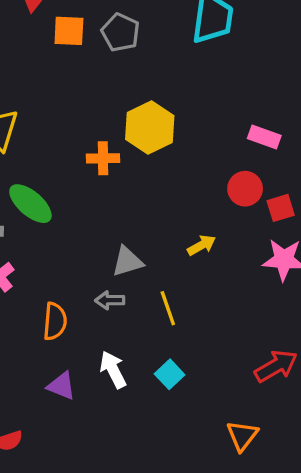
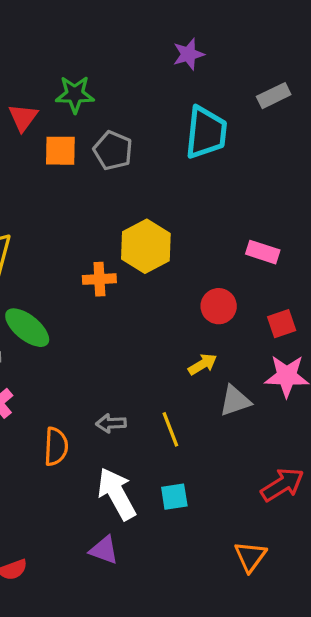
red circle: (245, 189) -> (219, 306), moved
gray triangle: (127, 262) -> (235, 401), moved
white arrow: (113, 370) -> (117, 494), size x1.4
cyan square: (170, 374) -> (174, 497), turned 36
purple triangle: (61, 386) -> (104, 550), moved

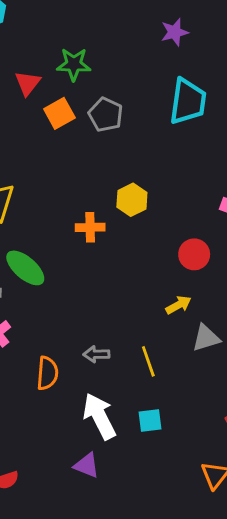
orange square: (60, 151) -> (59, 113), turned -32
yellow hexagon: (146, 246) -> (132, 200), size x0.7

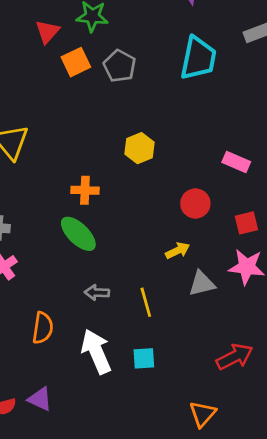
orange cross: (90, 227) -> (85, 190), moved
green ellipse: (25, 268) -> (78, 234), moved
orange semicircle: (47, 373) -> (43, 328), moved
purple triangle: (87, 465) -> (40, 399), moved

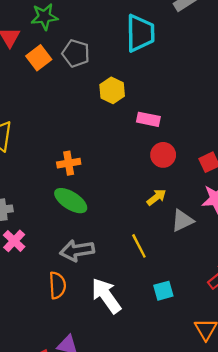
yellow hexagon: (140, 148) -> (112, 90), moved
pink rectangle: (236, 162) -> (148, 119), moved
gray arrow: (97, 293) -> (77, 250), moved, size x1.6
cyan square: (144, 358) -> (163, 291), moved

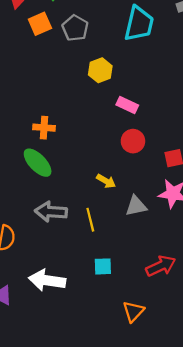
yellow arrow: (156, 197) -> (106, 181), moved, turned 54
gray arrow: (77, 250) -> (51, 212), moved
white arrow: (106, 296) -> (47, 280), moved, turned -60

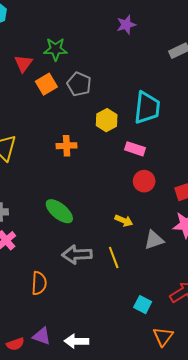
cyan trapezoid: (139, 24) -> (147, 108), moved
orange cross: (44, 128) -> (67, 146), moved
cyan square: (103, 266) -> (143, 305), moved, turned 36
white arrow: (47, 280) -> (76, 341), moved, size x0.7

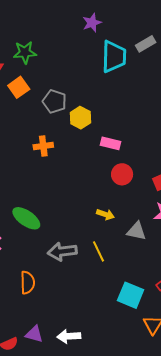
gray pentagon: (79, 84) -> (54, 101), moved
cyan trapezoid: (147, 108) -> (114, 57), moved
green ellipse: (59, 211) -> (26, 218), moved
gray triangle: (154, 240) -> (136, 231), turned 35
cyan square: (143, 305) -> (131, 295), size x1.5

